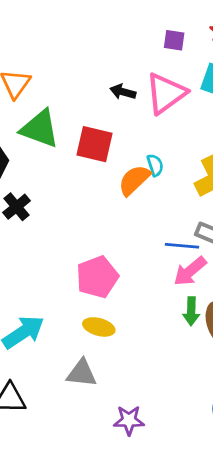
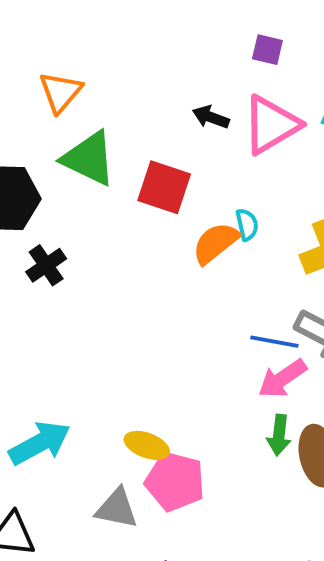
purple square: (174, 40) -> (267, 50), moved
pink pentagon: (97, 277) -> (175, 482), moved, turned 30

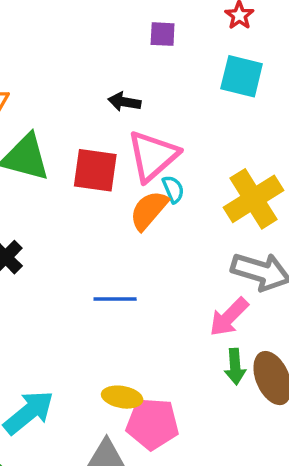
pink triangle: (271, 125) -> (153, 156), moved
blue line: (274, 342) -> (115, 299), moved

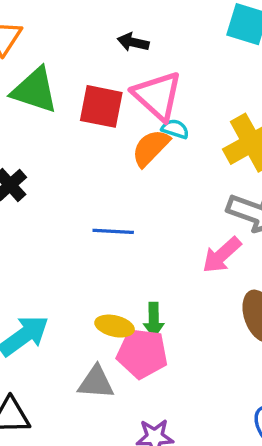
pink triangle: (153, 156) -> (157, 96), turned -40
cyan semicircle: (173, 189) -> (175, 129), turned -52
green arrow: (235, 367) -> (154, 320), moved

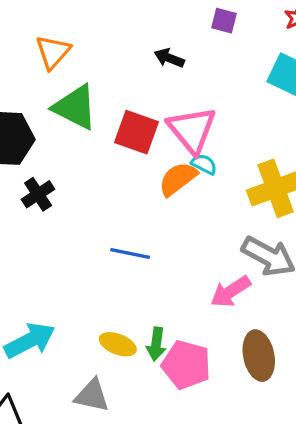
black arrow: (133, 42) -> (169, 58), moved
pink pentagon: (142, 353) -> (186, 365), moved

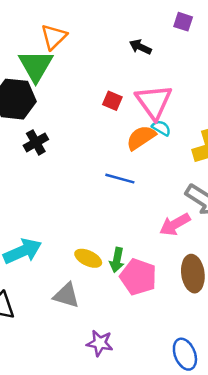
green triangle: (75, 107) -> (36, 66), moved, turned 30
red square: (137, 132) -> (112, 101), size x0.6
blue line: (130, 253) -> (120, 179), moved

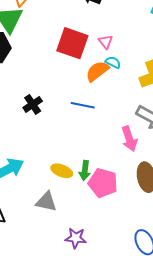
red square: (112, 101) -> (72, 43), size x2.0
pink triangle: (154, 102) -> (106, 42), size x0.5
black cross: (36, 142) -> (33, 104), moved
pink arrow: (175, 224) -> (129, 139), turned -75

